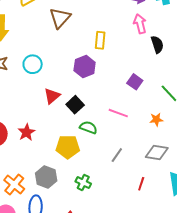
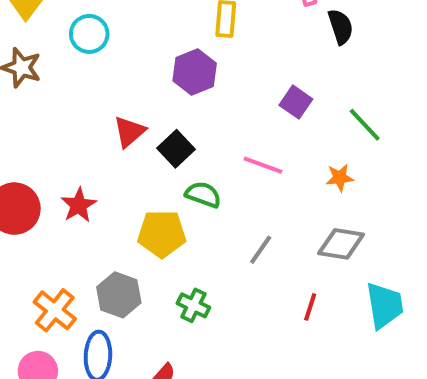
cyan circle: (33, 64) -> (89, 34), moved

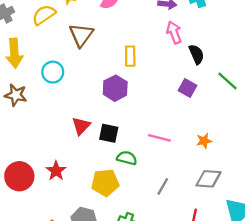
purple square: (296, 102) -> (187, 88), moved
green line: (365, 125) -> (228, 81), moved
black square: (176, 149) -> (109, 133), turned -30

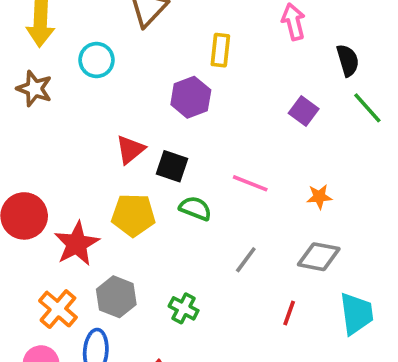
black semicircle: (196, 54) -> (348, 60), moved
red star: (56, 171) -> (77, 244), moved, size x1.4
yellow pentagon: (105, 183) -> (133, 215), moved

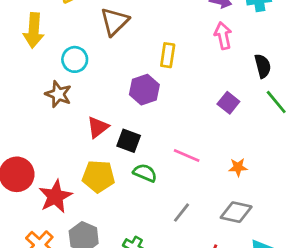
brown star: (34, 89) -> (58, 94), moved

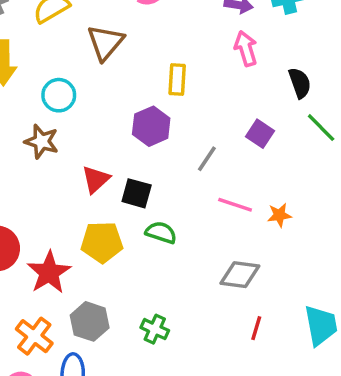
pink line: (187, 156) -> (235, 205), moved
gray diamond: (236, 212) -> (240, 275), moved
gray line: (182, 213) -> (207, 159), moved

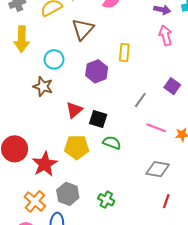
purple hexagon: (151, 126) -> (97, 71), moved

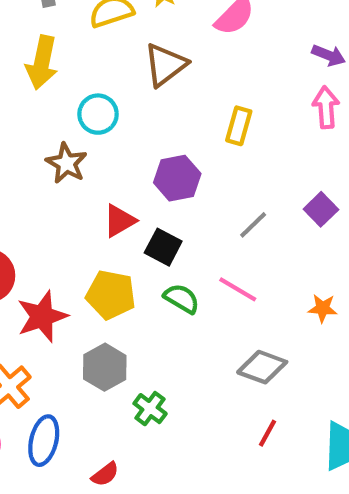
purple hexagon: (97, 71) -> (177, 178), moved
pink line: (156, 128) -> (238, 289), moved
gray hexagon: (68, 194) -> (105, 367), moved

